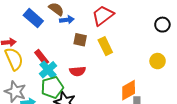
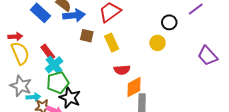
blue arrow: (67, 20) -> (74, 15), size x1.5
yellow circle: (158, 61) -> (158, 43), moved
red semicircle: (78, 71) -> (122, 70), moved

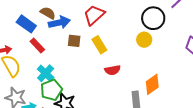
black circle: (169, 22) -> (153, 18), size x1.5
red rectangle: (48, 52) -> (37, 46), moved
orange diamond: (134, 87) -> (152, 84), moved

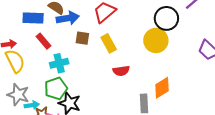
blue rectangle: (26, 24) -> (33, 18), turned -36
yellow circle: (144, 40) -> (156, 40), size x1.5
cyan cross: (46, 73) -> (59, 63), moved, turned 30

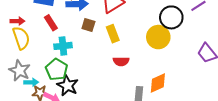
green pentagon: (56, 88) -> (57, 70), turned -30

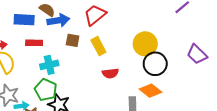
black circle: (171, 17) -> (155, 64), moved
red rectangle: (51, 23) -> (34, 43), turned -49
orange diamond: (158, 83) -> (151, 91), turned 70

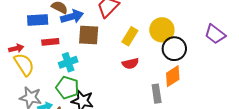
brown square: (73, 40) -> (89, 35), size x1.5
yellow rectangle: (98, 46) -> (130, 36), moved, turned 66
orange diamond: (151, 91) -> (173, 76), turned -65

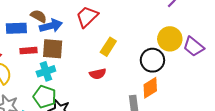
yellow circle: (162, 30) -> (170, 39), moved
brown square: (89, 35) -> (53, 49), moved
red semicircle: (130, 64) -> (98, 74), moved

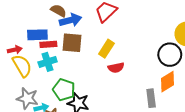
blue rectangle: (16, 28) -> (37, 35), moved
yellow rectangle: (108, 47) -> (106, 49), moved
cyan cross: (46, 71) -> (48, 62), moved

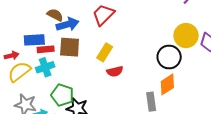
yellow semicircle: (22, 66) -> (19, 72), turned -95

